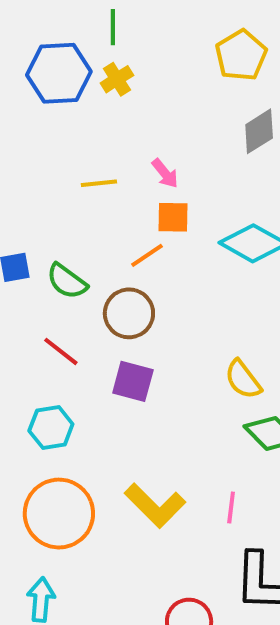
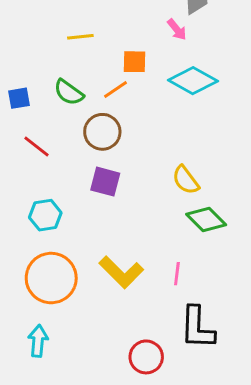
pink arrow: (165, 173) -> (177, 30), moved
green semicircle: (67, 281) -> (69, 92), moved
red line: (61, 351) -> (37, 146), moved

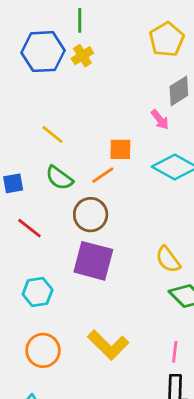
yellow line: (80, 37) -> (53, 134), moved, turned 45
purple square: (105, 182) -> (93, 261), size x1.4
pink line: (177, 274) -> (175, 352), moved
orange circle: (51, 278) -> (43, 350), size x0.7

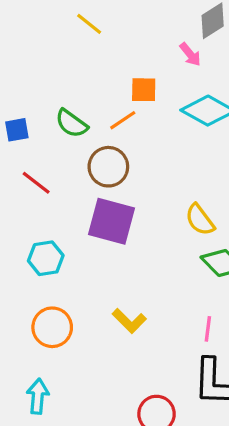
yellow line: (53, 134) -> (89, 24), moved
yellow L-shape: (108, 345) -> (129, 321), size x0.7

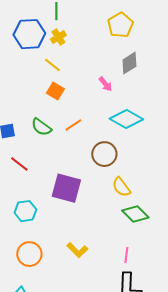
pink arrow: (190, 54) -> (105, 84), moved
orange square: (144, 90) -> (55, 91), moved, turned 30
brown circle: (108, 167) -> (104, 154), moved

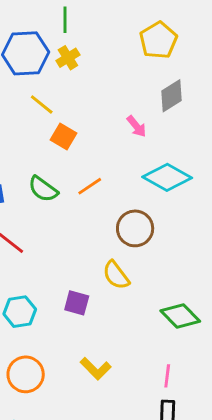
yellow line: (52, 65) -> (42, 104), moved
yellow semicircle: (121, 187) -> (116, 275), moved
purple square: (66, 188) -> (77, 303), moved, size x0.6

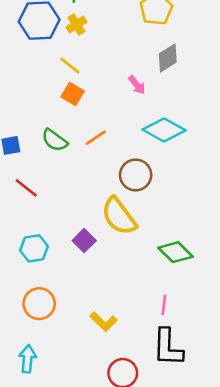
yellow line: (42, 104) -> (70, 66), moved
yellow semicircle: (116, 275) -> (119, 216), size x1.5
purple square: (77, 303) -> (84, 241), turned 30
yellow L-shape: (96, 369) -> (103, 322), moved

